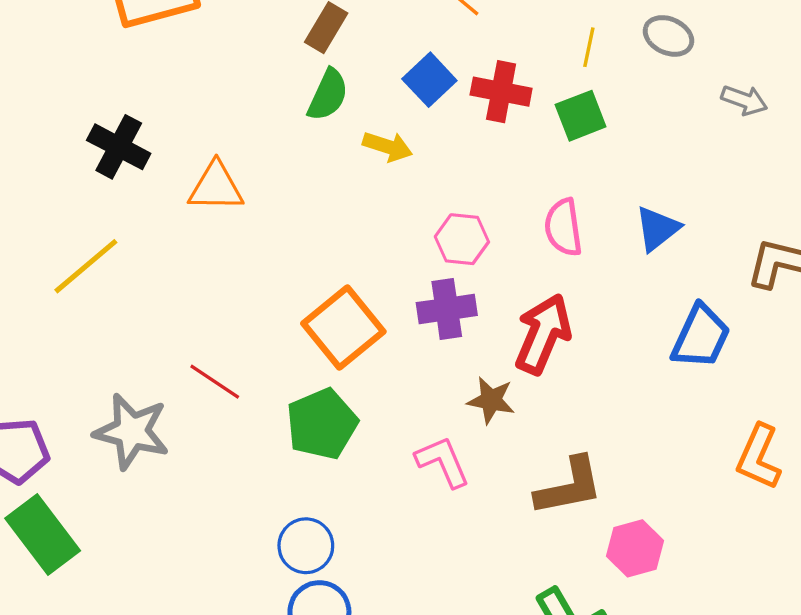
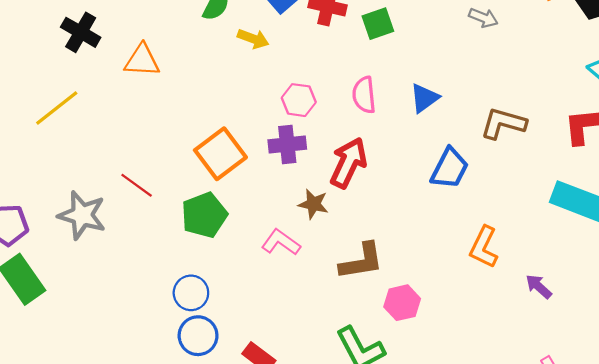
pink L-shape: (443, 462) -> (281, 242), turned -33

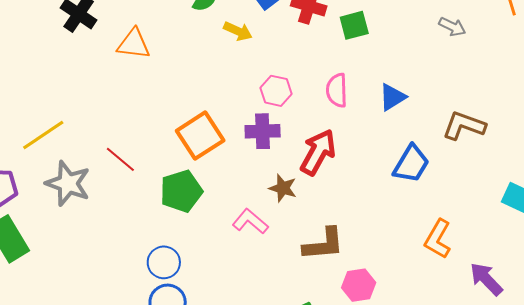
yellow line: (57, 108) -> (43, 135), moved
purple arrow: (539, 287) -> (486, 279), size x1.4

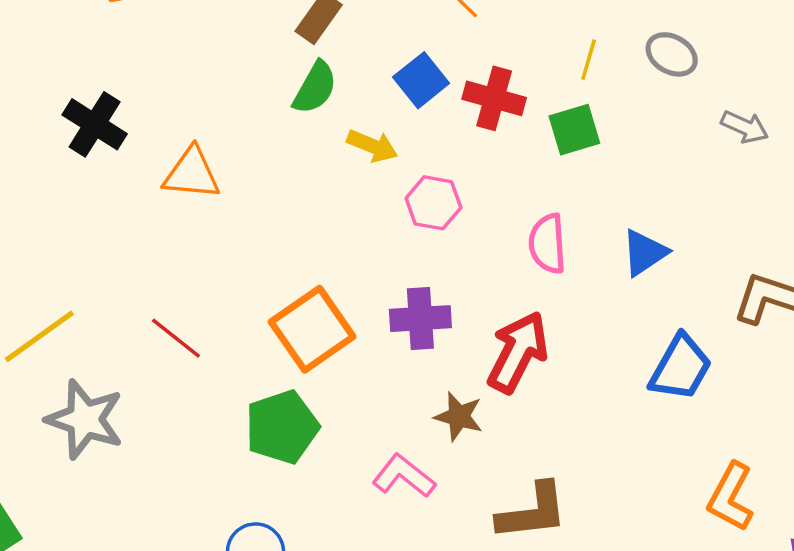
pink hexagon: (276, 91) -> (433, 203), moved
red line: (120, 159) -> (176, 338), moved

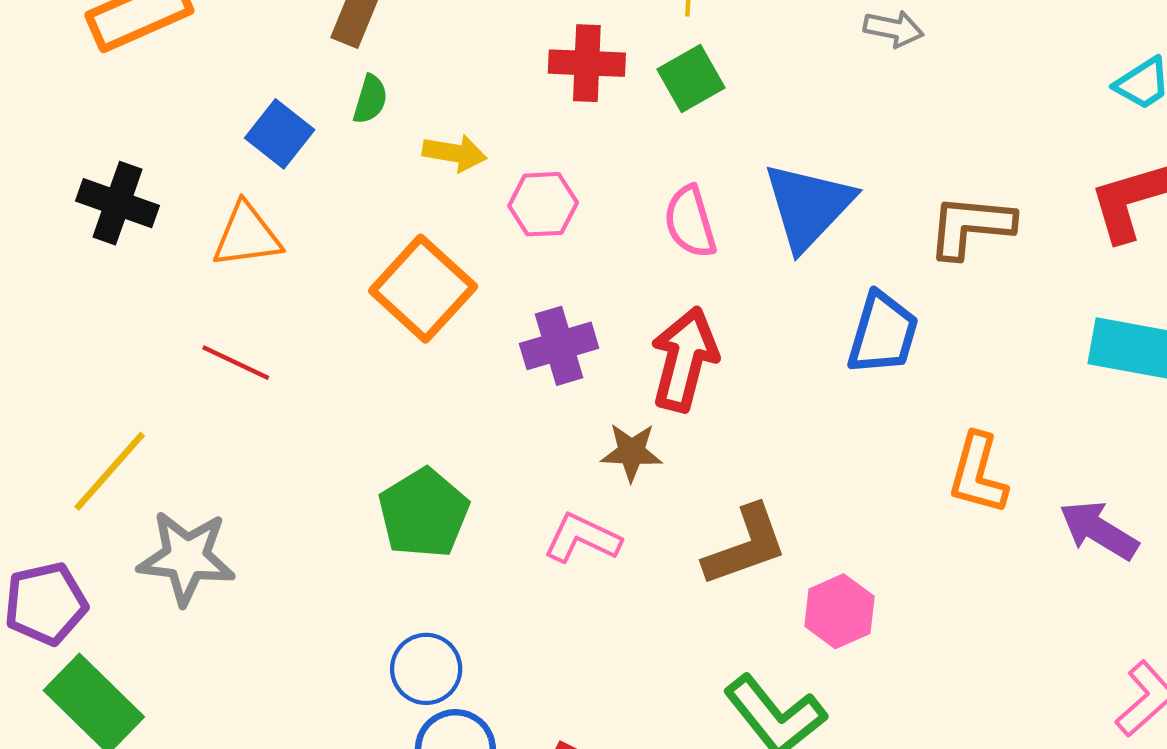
blue square: (421, 80) -> (280, 134), moved
green semicircle: (315, 88) -> (370, 99), size x0.7
blue triangle: (644, 253) -> (808, 206), size x1.6
orange square: (312, 329) -> (423, 289), moved
red line: (176, 338) -> (236, 363), moved

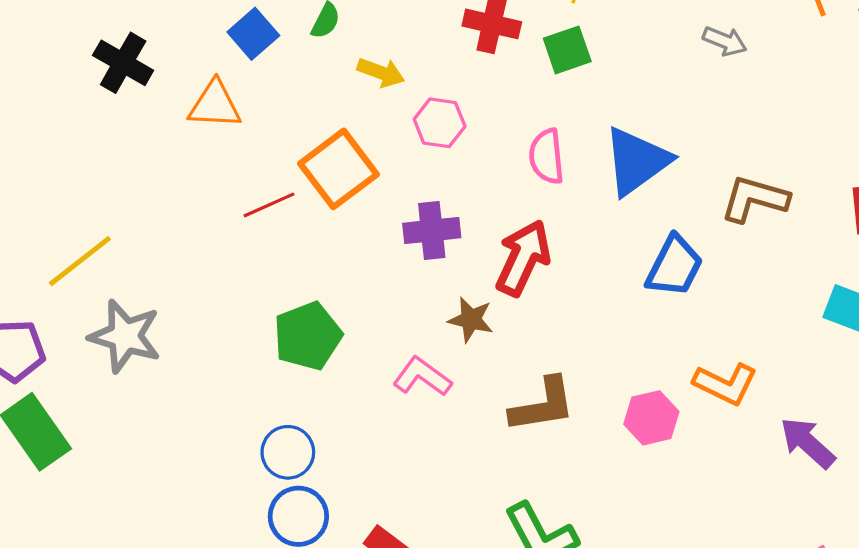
red line: (236, 363) -> (269, 205), moved, turned -60
orange L-shape: (978, 474) -> (725, 384), turned -90
pink hexagon: (839, 611) -> (651, 418), moved

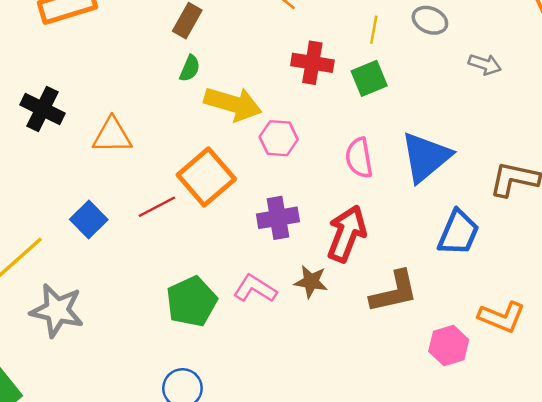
blue square: (253, 34) -> (89, 220), moved
yellow arrow: (381, 72) -> (233, 104), size x1.6
pink L-shape: (422, 377) -> (255, 289), moved
brown L-shape: (543, 405) -> (394, 292), moved

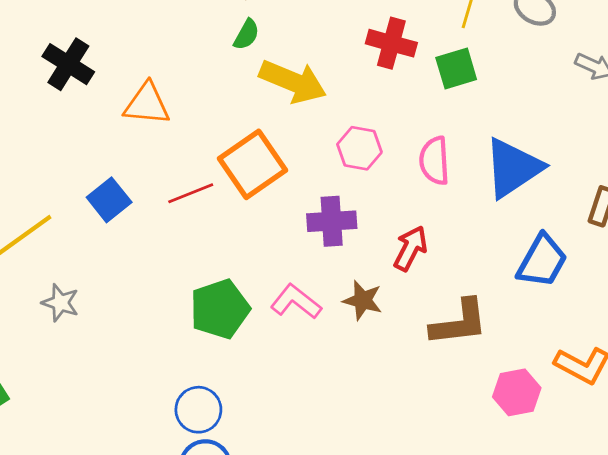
pink hexagon: (279, 138) -> (359, 148), moved
red arrow: (347, 234) -> (410, 248), size x0.7
gray star: (57, 310) -> (60, 303), size x0.6

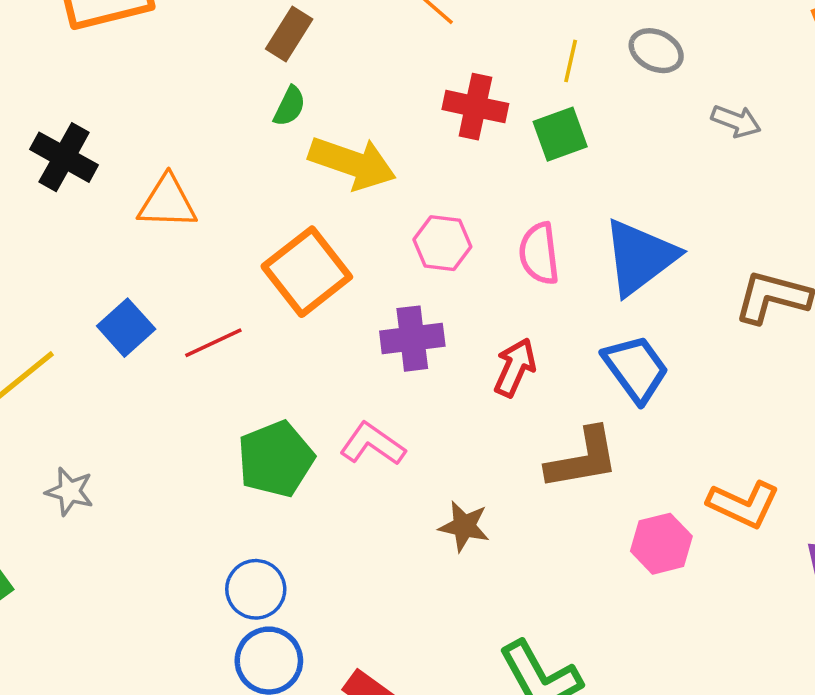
red line: (191, 193) -> (213, 343), moved
blue trapezoid: (542, 261) -> (636, 369), moved, turned -62
brown star: (363, 300) -> (464, 526), moved
gray star: (60, 303) -> (70, 491), moved

